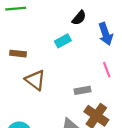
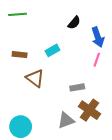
cyan rectangle: (63, 41) -> (52, 50), moved
pink line: (107, 70) -> (97, 60), moved, turned 40

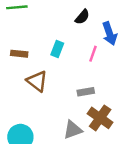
cyan rectangle: (52, 50) -> (57, 49), turned -40
pink line: (97, 60) -> (93, 54), moved

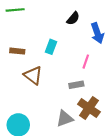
pink line: (93, 54) -> (86, 62), moved

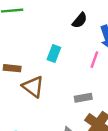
brown rectangle: (17, 51) -> (12, 68), moved
pink line: (86, 62) -> (94, 60), moved

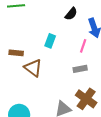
gray rectangle: (83, 98) -> (80, 69), moved

